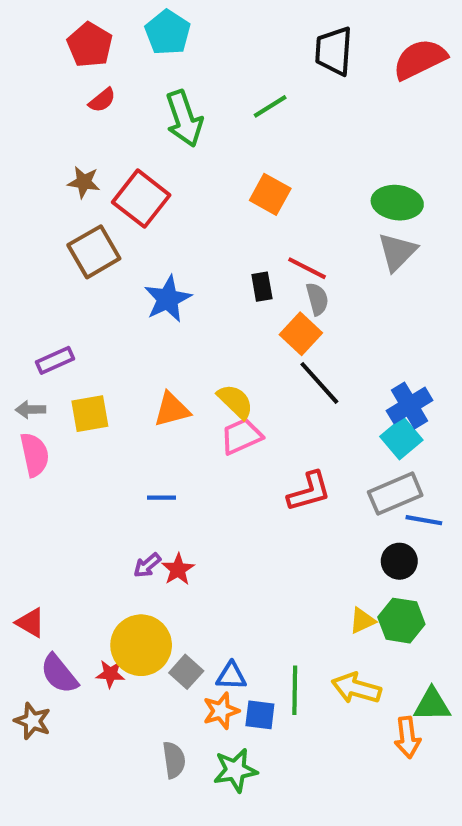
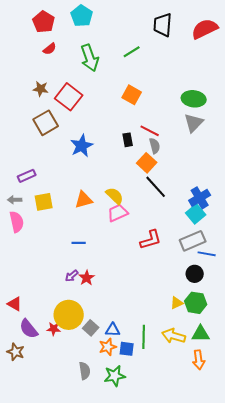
green triangle: (432, 705) -> (201, 334), moved

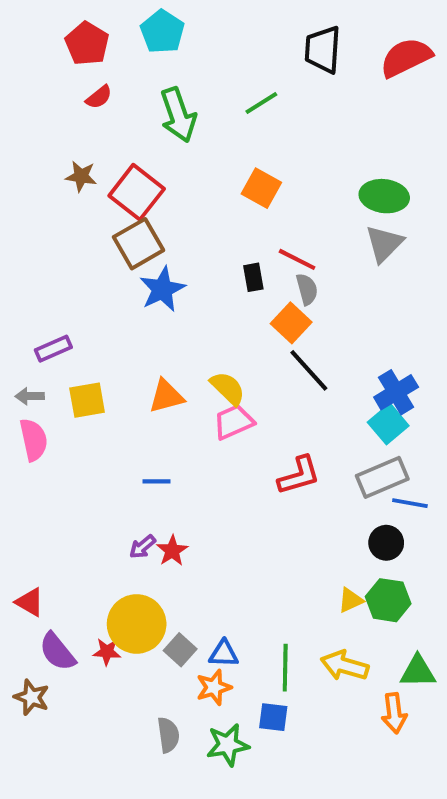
brown square: (46, 123) -> (139, 244), moved
green triangle: (201, 334) -> (418, 672), moved
blue square: (127, 349) -> (273, 717), moved

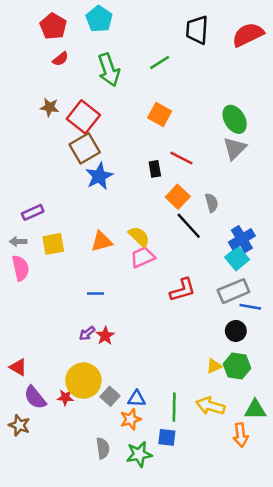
green ellipse: (384, 196) -> (235, 119), turned 52
gray semicircle: (307, 289) -> (212, 203), moved

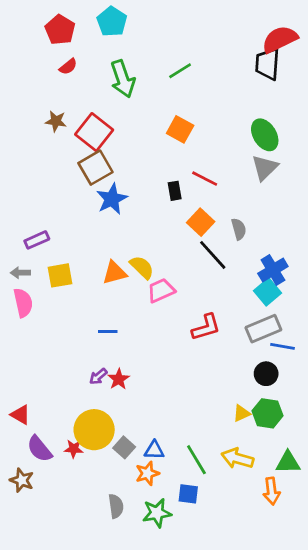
black trapezoid: (197, 30) -> (267, 64), moved
yellow semicircle: (139, 237) -> (142, 267), moved
green line: (174, 407) -> (196, 460), turned -32

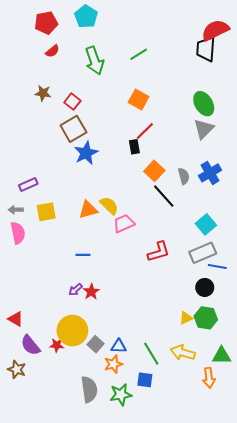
red pentagon: (60, 30) -> (46, 23), turned 30
red square: (94, 132) -> (72, 102), size x0.6
red line: (205, 179) -> (145, 131), moved, turned -72
blue cross: (273, 270) -> (210, 173), moved
gray semicircle: (116, 506) -> (89, 389), size x1.4

